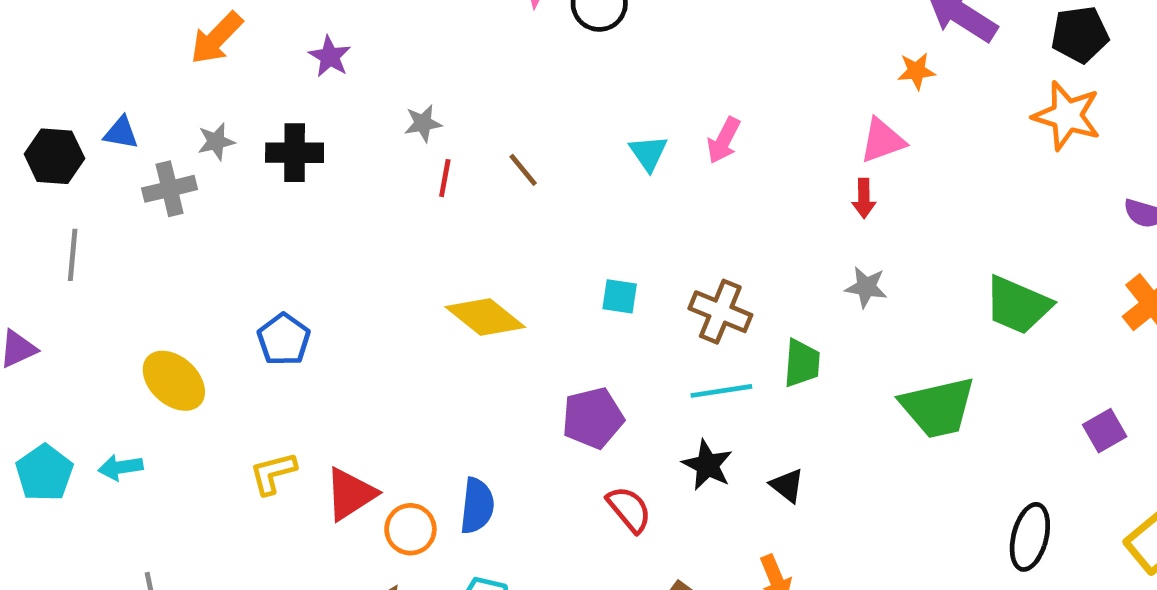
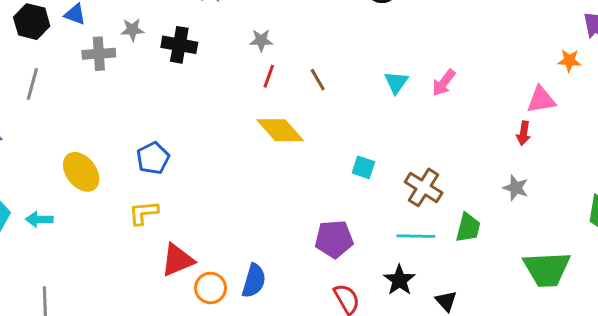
yellow diamond: (485, 317) -> (280, 130), moved
yellow L-shape: (273, 473) -> (143, 213), moved

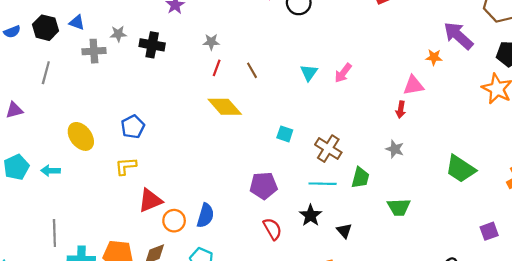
green trapezoid: (547, 269) -> (399, 207), moved, size x0.7

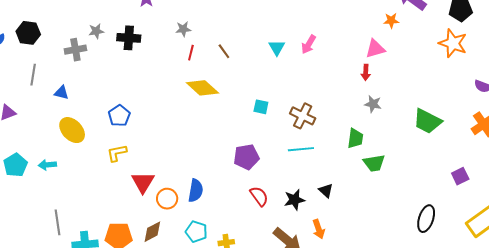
blue triangle: (77, 23) -> (61, 93), moved
gray star: (395, 149) -> (373, 104), moved
green trapezoid: (360, 178) -> (355, 138), moved
red triangle: (150, 200) -> (143, 182), turned -30
black star: (311, 215) -> (294, 200), moved, turned 30

